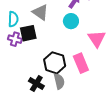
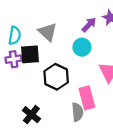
purple cross: (15, 39) -> (14, 59), turned -32
black hexagon: (55, 63) -> (56, 77), moved
gray semicircle: (59, 81) -> (77, 112), moved

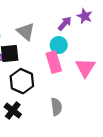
black hexagon: (56, 77) -> (22, 81), moved
pink rectangle: (87, 98) -> (54, 62), moved

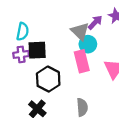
gray triangle: (26, 32) -> (80, 31), moved

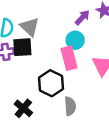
gray triangle: (80, 31) -> (30, 27), moved
black hexagon: (48, 79) -> (51, 83), moved

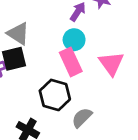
gray semicircle: (70, 106) -> (82, 118), turned -120

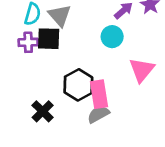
pink rectangle: (71, 62) -> (99, 94), moved

